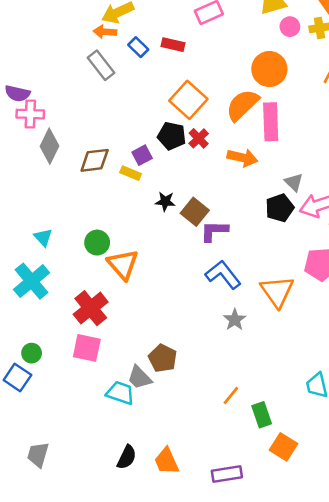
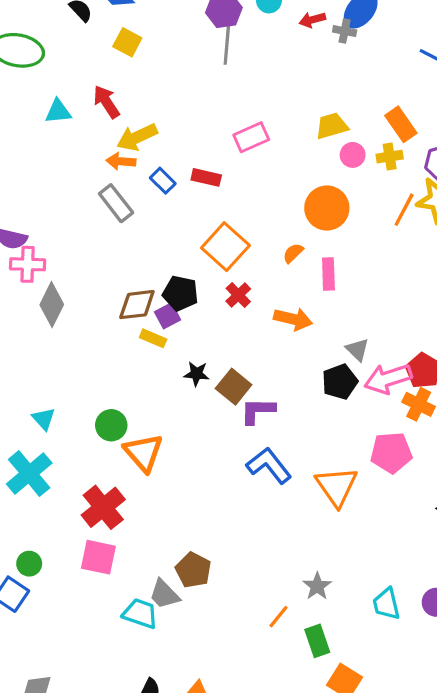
orange semicircle: (242, 105) -> (293, 253), size x0.5
pink rectangle: (271, 122) -> (328, 274), size x0.7
black pentagon: (172, 136) -> (180, 293), moved
brown diamond: (95, 160) -> (137, 305), moved
gray star: (235, 320) -> (317, 586), moved

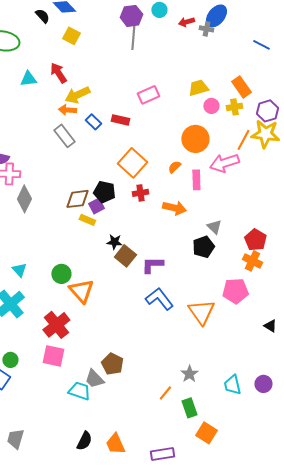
red cross: (238, 295) -> (140, 193), turned 35
pink arrow: (388, 379) -> (224, 163), moved
brown square: (234, 387) -> (125, 256), moved

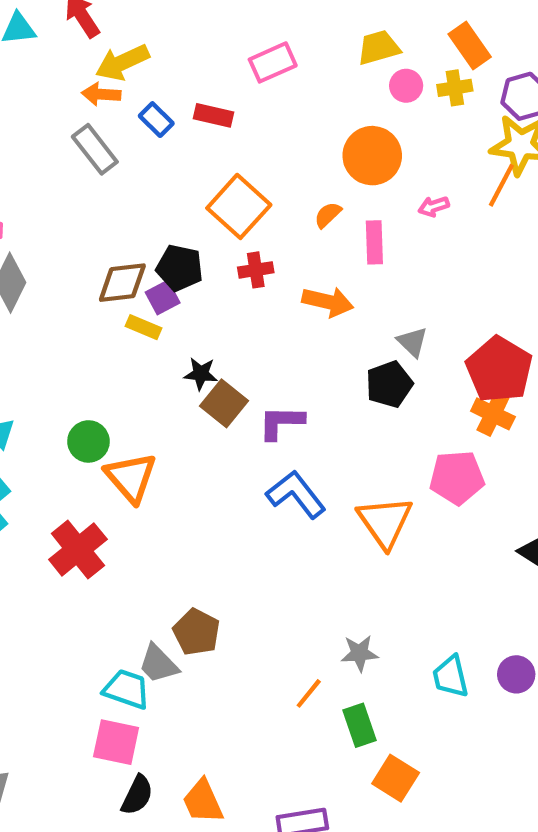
orange line: (243, 140) -> (501, 185), moved
pink arrow: (224, 163) -> (434, 206), size x0.5
red pentagon: (255, 240) -> (499, 369), size x1.4
pink square: (53, 356) -> (116, 742), moved
gray star: (189, 374) -> (360, 653), turned 30

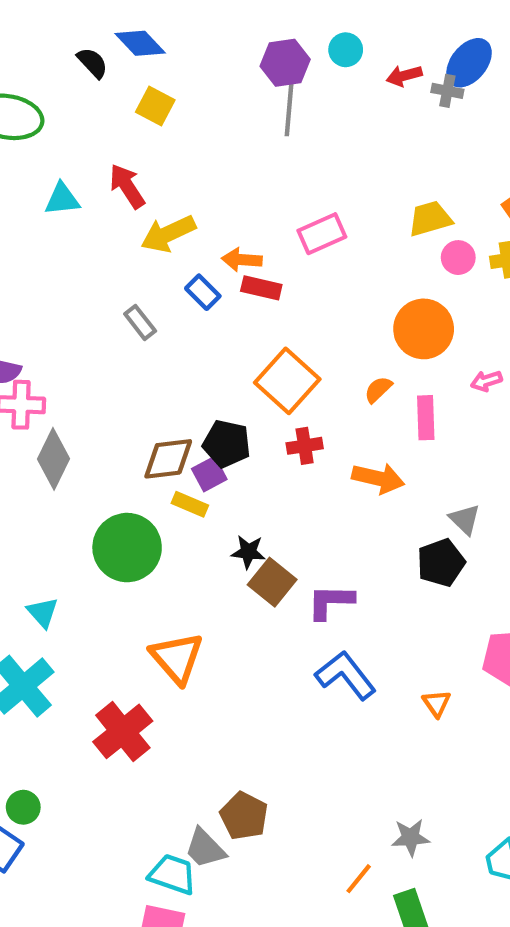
orange arrow: (101, 94) -> (242, 260), moved
gray rectangle: (95, 149) -> (140, 322), size x0.7
green circle: (88, 441) -> (127, 548), moved, size x1.6
orange triangle: (385, 522) -> (437, 703), size x0.5

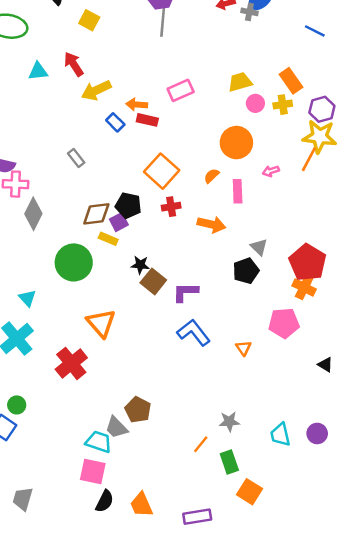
gray rectangle: (140, 322) -> (76, 158), moved

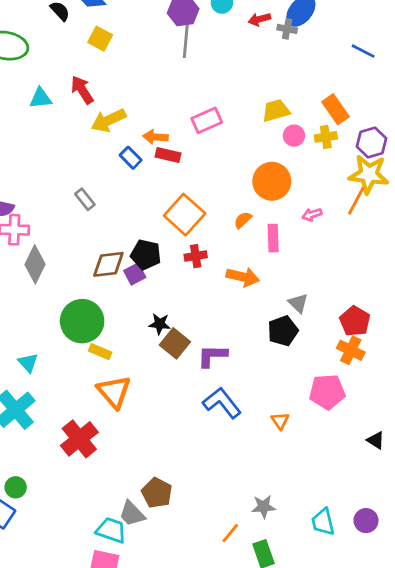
yellow rectangle: (108, 239) -> (100, 352), moved
red pentagon: (308, 262) -> (355, 321), size x0.7

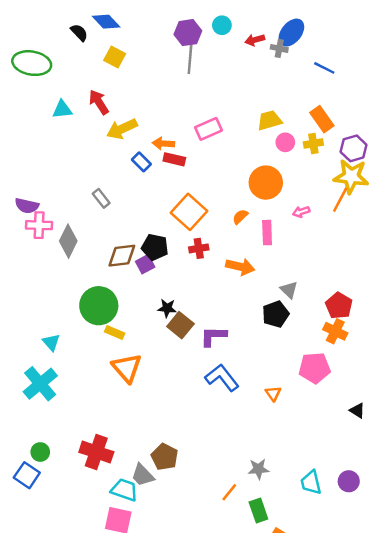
blue line: (363, 51) -> (324, 68), moved
gray diamond: (35, 264) -> (68, 241), moved
red cross: (79, 439) -> (96, 452), moved, turned -32

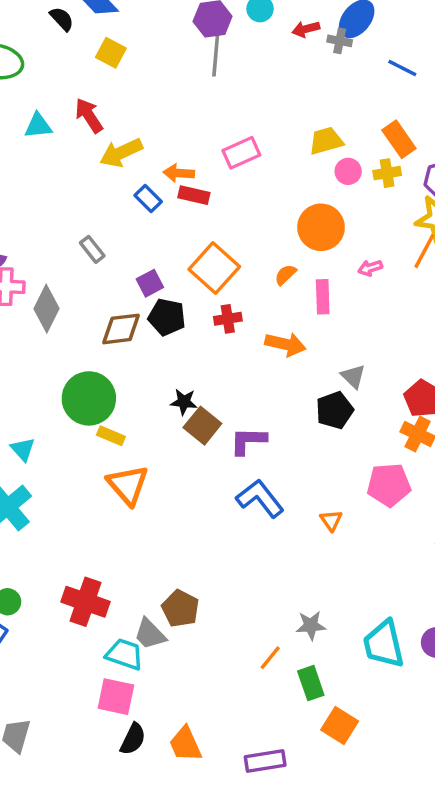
purple square: (145, 264) -> (150, 283), moved
cyan trapezoid: (311, 482) -> (384, 644), size x1.4

